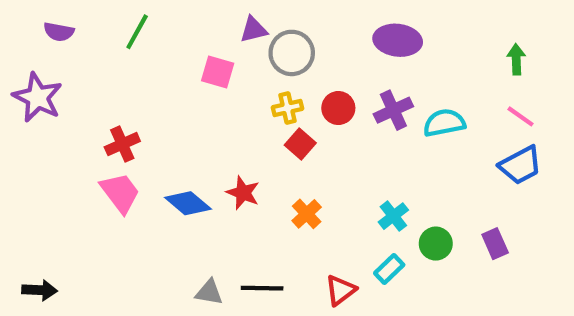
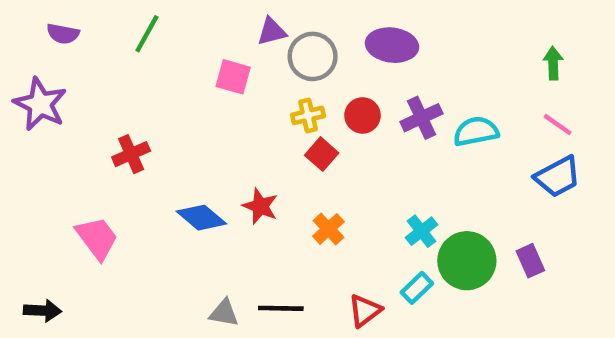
purple ellipse: (398, 40) -> (392, 45), moved
pink trapezoid: (120, 193) -> (97, 238), moved
green circle: (436, 244) -> (467, 261), size x1.6

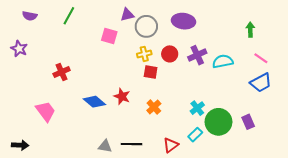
green arrow: (553, 63) -> (250, 30), moved
purple star: (40, 104) -> (19, 49), size x0.7
red square: (322, 154) -> (151, 72), turned -32

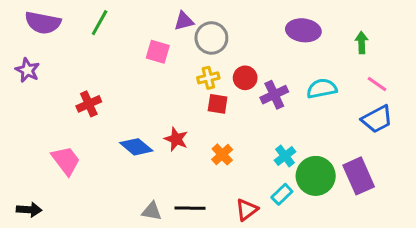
purple semicircle: (30, 16) -> (43, 23), size x1.6
purple ellipse: (183, 21) -> (303, 30), moved
purple cross: (197, 55) -> (274, 95), moved
purple rectangle: (248, 122) -> (359, 176), size x1.6

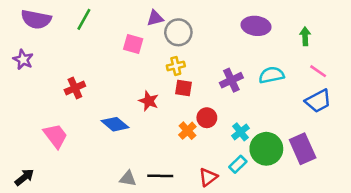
red circle: (245, 78) -> (207, 118), moved
red star: (176, 139) -> (149, 101), moved
black arrow: (29, 210) -> (24, 177), turned -42

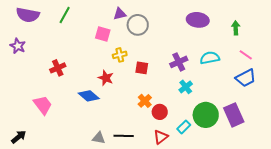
yellow cross: (176, 66) -> (120, 55), moved
red star: (149, 101) -> (106, 78), moved
red circle: (207, 118) -> (160, 112), moved
cyan cross: (240, 132) -> (186, 87), moved

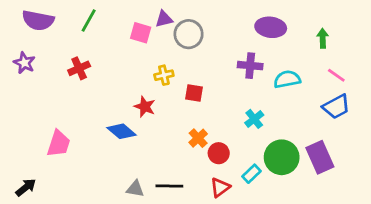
pink square: (103, 34) -> (141, 33), moved
purple cross: (179, 62) -> (250, 66), moved, turned 30
red cross: (58, 68) -> (79, 68), moved
pink trapezoid: (43, 105) -> (59, 144), turned 55

